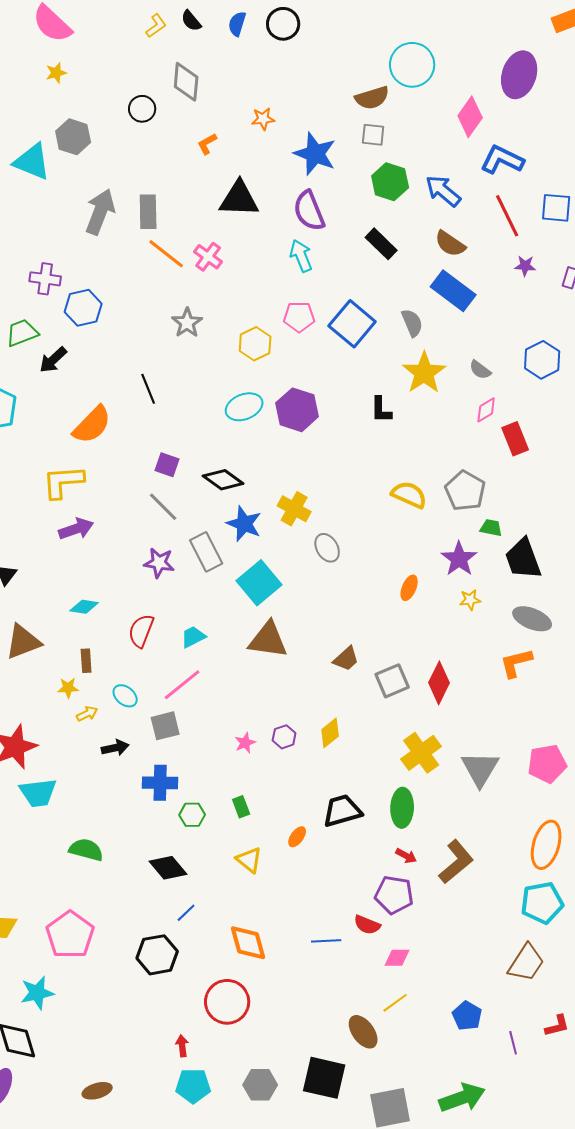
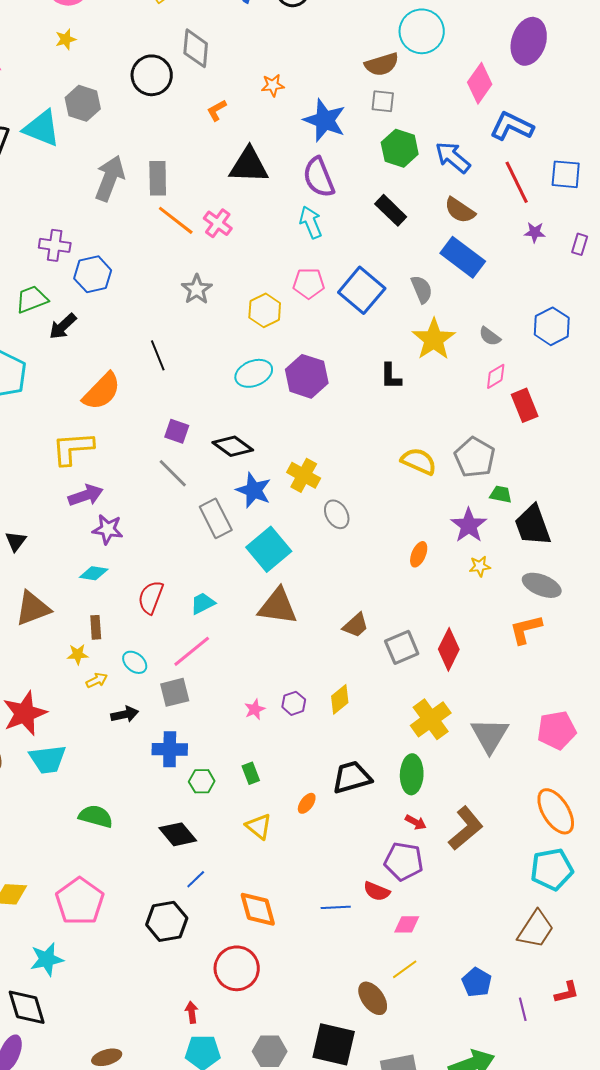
black circle: (142, 109) -> (152, 75), size x1.5
purple star: (159, 563) -> (108, 529), moved
orange ellipse: (546, 845) -> (556, 811), turned -48

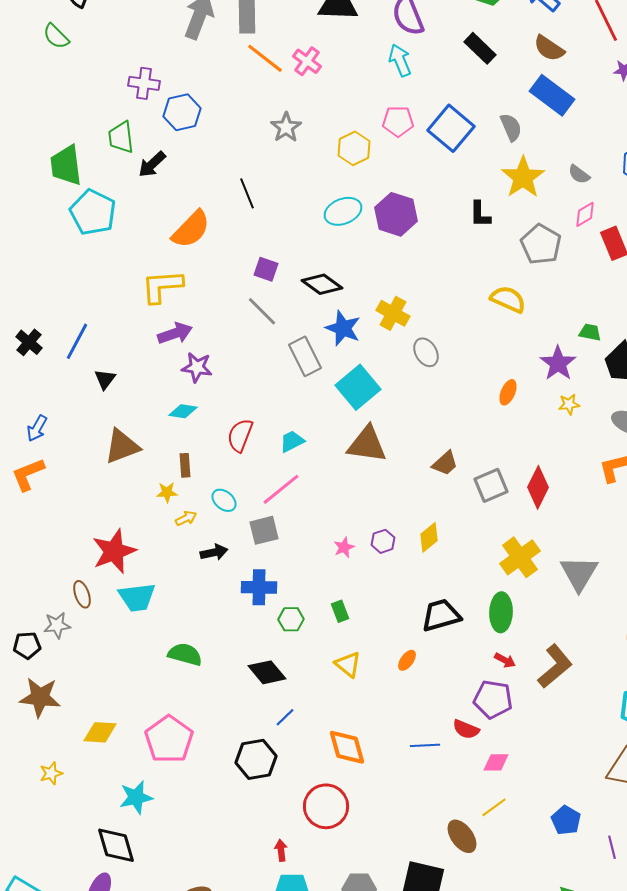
green trapezoid: (32, 299) -> (121, 137), turned -76
gray pentagon: (475, 457) -> (541, 244), moved
orange ellipse: (307, 803) -> (407, 660), moved

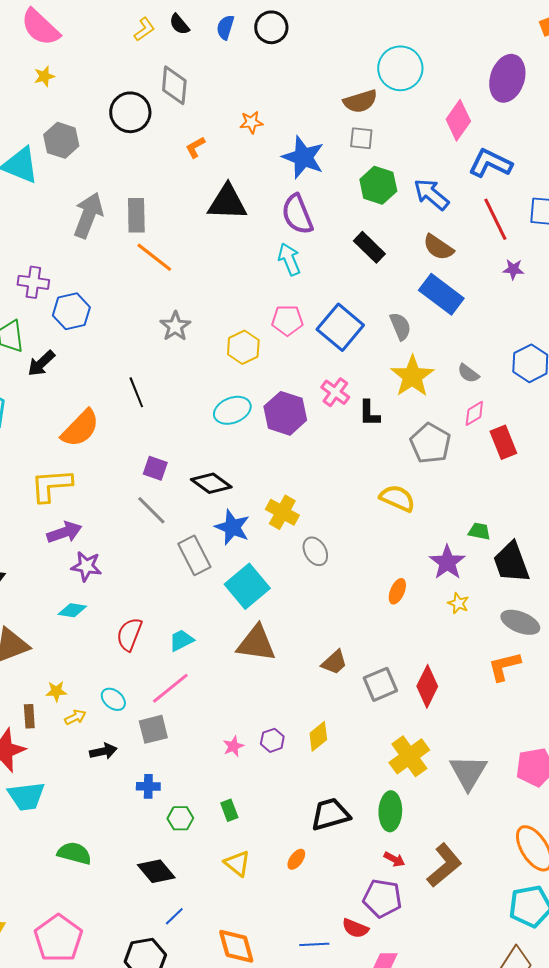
pink cross: (307, 61) -> (335, 392), moved
yellow star: (569, 404) -> (458, 603), turned 30
brown rectangle: (185, 465) -> (29, 716), moved
blue cross: (259, 587) -> (148, 786), size x0.7

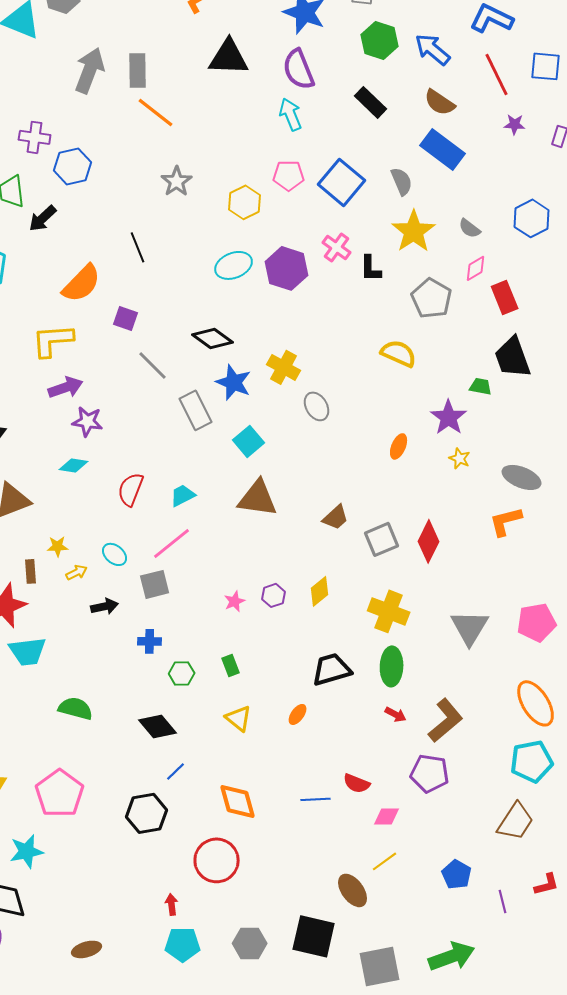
purple square: (155, 468) -> (126, 318), moved
black trapezoid: (511, 562) -> (513, 357), moved
cyan square: (247, 586) -> (249, 441), size x0.7
yellow cross: (409, 756) -> (389, 611), moved, turned -33
purple pentagon: (382, 898) -> (430, 773), moved

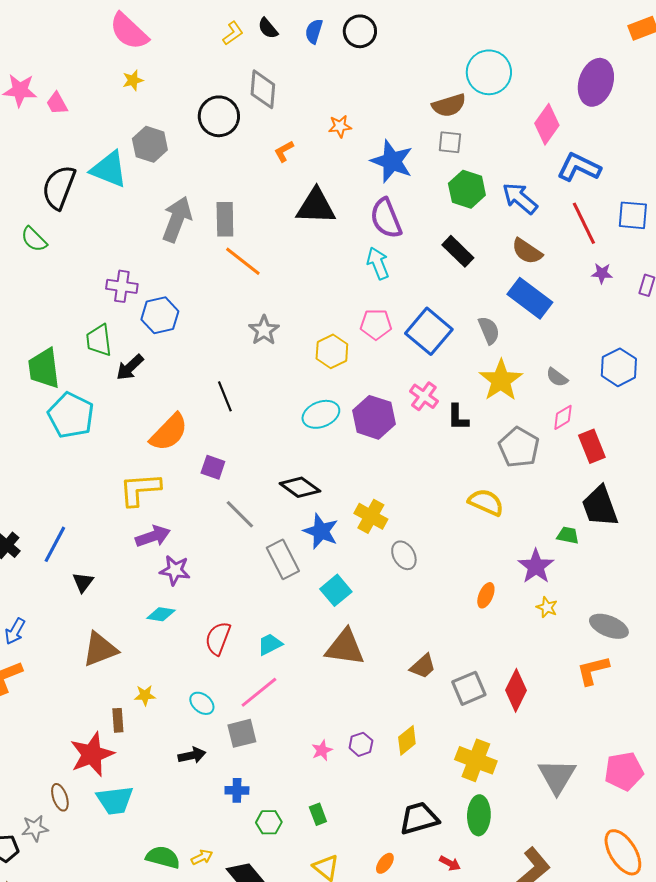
yellow arrow: (77, 572) -> (202, 857), moved
red arrow: (396, 714) -> (450, 863), moved

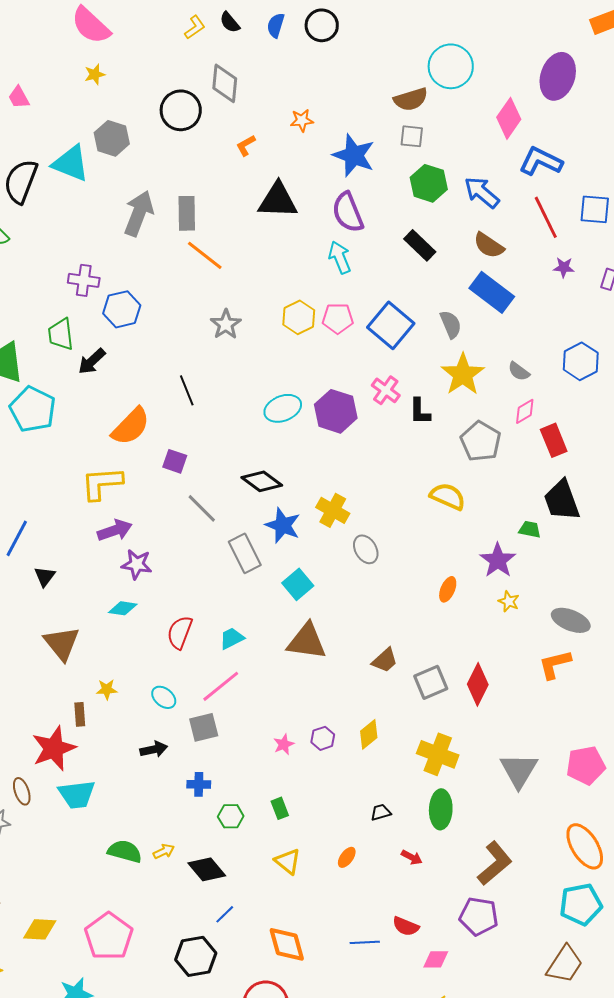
yellow hexagon: (332, 351) -> (299, 317), moved
brown triangle: (100, 649) -> (62, 643), turned -48
black trapezoid: (419, 818) -> (381, 812), size x0.5

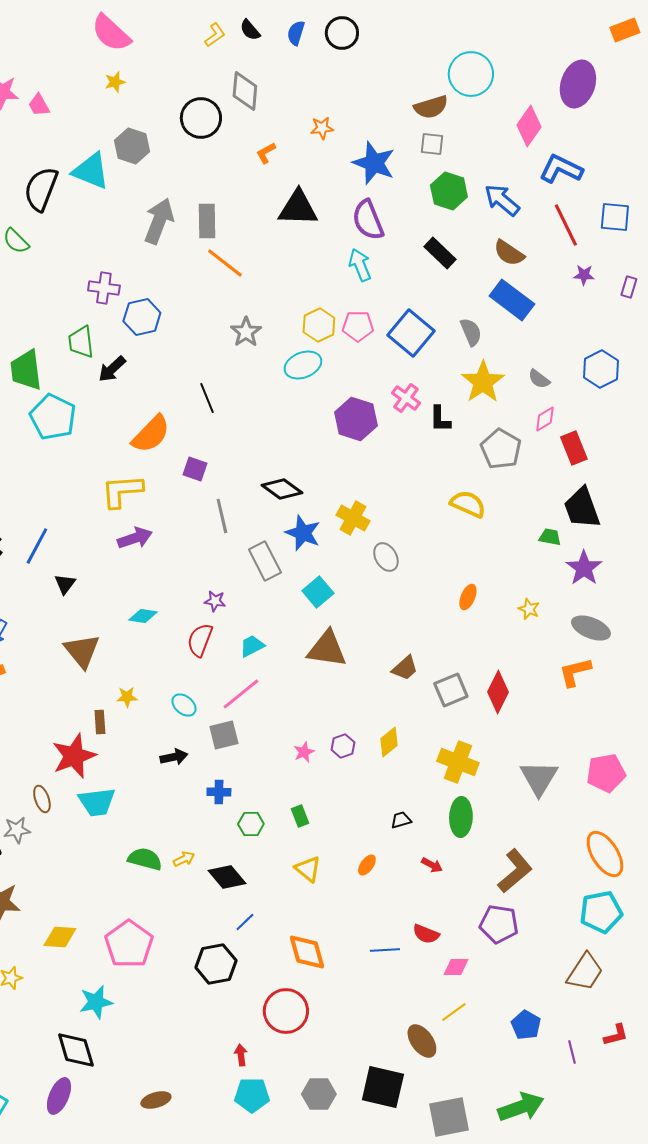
cyan ellipse: (283, 408) -> (303, 365), moved
gray line: (202, 508) -> (222, 516), turned 32
purple star: (498, 560) -> (584, 568), moved
purple star: (137, 564) -> (215, 601), moved, size x0.7

